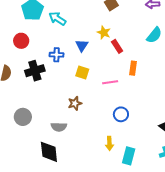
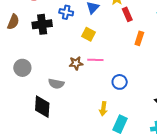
pink line: (110, 82) -> (95, 60), moved

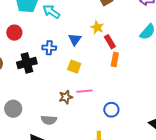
orange rectangle: (139, 38) -> (115, 60), moved

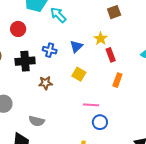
orange rectangle: (115, 60) -> (117, 80), moved
yellow square: (74, 67) -> (79, 74), moved
pink line: (84, 91) -> (91, 105), moved
brown star: (66, 97) -> (45, 83), moved

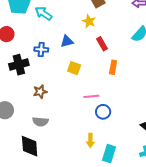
yellow star: (101, 39) -> (89, 21), moved
blue triangle: (76, 47) -> (67, 41), turned 40
brown star: (45, 83) -> (40, 92), moved

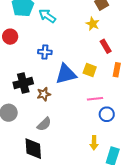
blue triangle: (67, 41) -> (66, 74), moved, size x1.6
black cross: (19, 65) -> (23, 83), moved
yellow square: (74, 68) -> (90, 70), moved
gray semicircle: (40, 122) -> (44, 124), turned -49

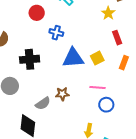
red circle: (10, 37) -> (37, 13), moved
yellow square: (90, 70) -> (97, 58), turned 32
brown star: (44, 94) -> (62, 94), moved

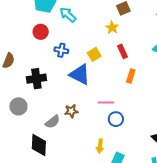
blue triangle: (73, 58) -> (80, 75), turned 35
yellow square: (97, 58) -> (94, 54), moved

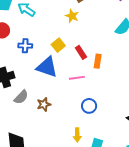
red rectangle: (122, 51) -> (81, 52), moved
pink line: (106, 102) -> (77, 78), moved
gray semicircle: (53, 122) -> (21, 97), moved

